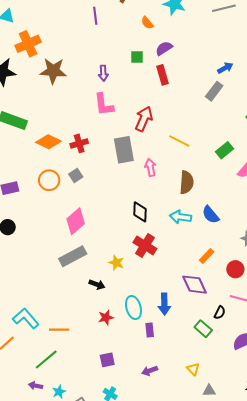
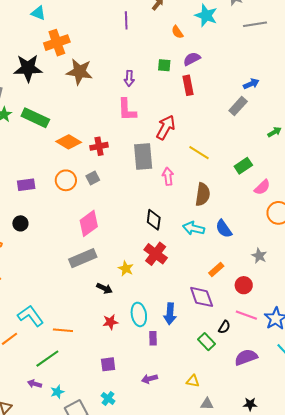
yellow triangle: (193, 369) -> (193, 381), turned -40

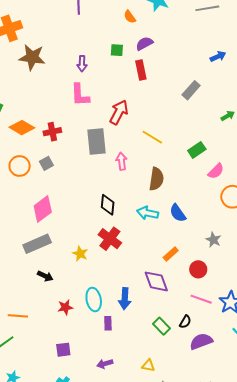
blue arrow: (251, 84) -> (218, 56), moved
black arrow: (104, 288) -> (45, 276), moved
black semicircle: (224, 327) -> (185, 322), moved

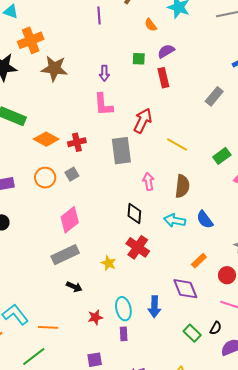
pink arrow: (122, 161) -> (148, 181), moved
purple rectangle: (108, 323) -> (124, 334), moved

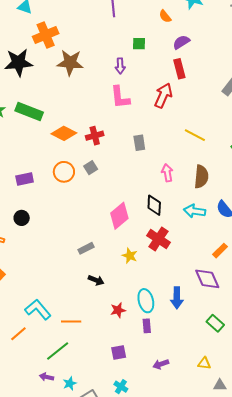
green square: (139, 59) -> (139, 44), moved
red arrow: (143, 121) -> (163, 96), moved
gray rectangle: (121, 151) -> (139, 143), size x0.6
pink diamond: (70, 220) -> (119, 216), moved
gray rectangle: (65, 255) -> (86, 248), size x0.6

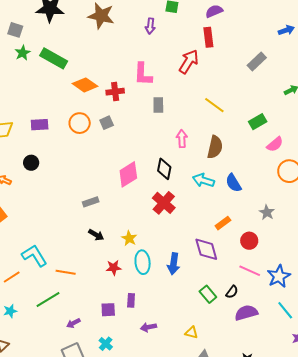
pink L-shape: (120, 97) -> (143, 74), moved
yellow star: (130, 256) -> (129, 238), moved
purple rectangle: (147, 326) -> (131, 300), moved
purple arrow: (46, 377) -> (73, 323), moved, turned -48
cyan star: (70, 383) -> (10, 311), moved

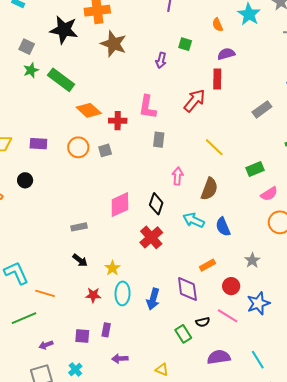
blue star: (279, 276) -> (258, 303), moved
black semicircle: (232, 292) -> (203, 322), moved, turned 32

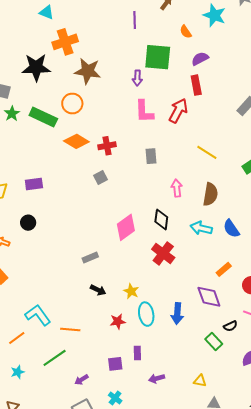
green square: (185, 44) -> (158, 57), size x2.0
pink L-shape: (147, 107) -> (144, 112), moved
orange circle: (78, 147) -> (72, 104), moved

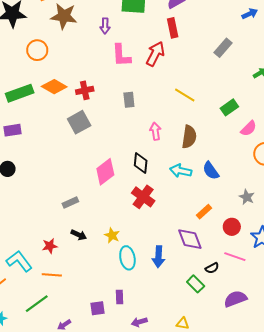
purple arrow: (137, 78) -> (105, 26), moved
orange circle: (72, 104) -> (37, 50), moved
green rectangle: (43, 117) -> (20, 93), moved, turned -44
gray square: (101, 177) -> (79, 122), size x1.6
red star: (118, 321) -> (50, 246), moved

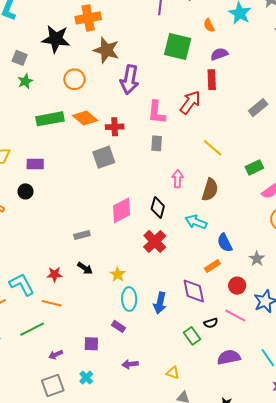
purple arrow: (105, 26) -> (130, 80), moved, size x1.8
pink L-shape: (121, 55) -> (157, 112), moved
purple rectangle: (12, 130) -> (35, 164), moved
blue semicircle: (211, 171) -> (225, 243), moved
purple rectangle: (119, 297) -> (118, 326), moved, turned -64

